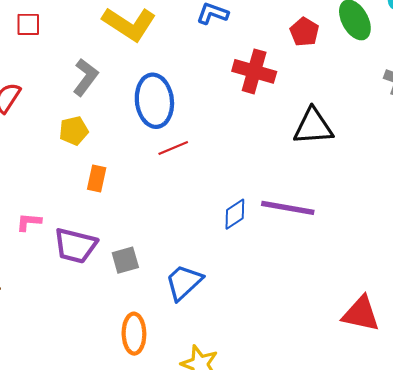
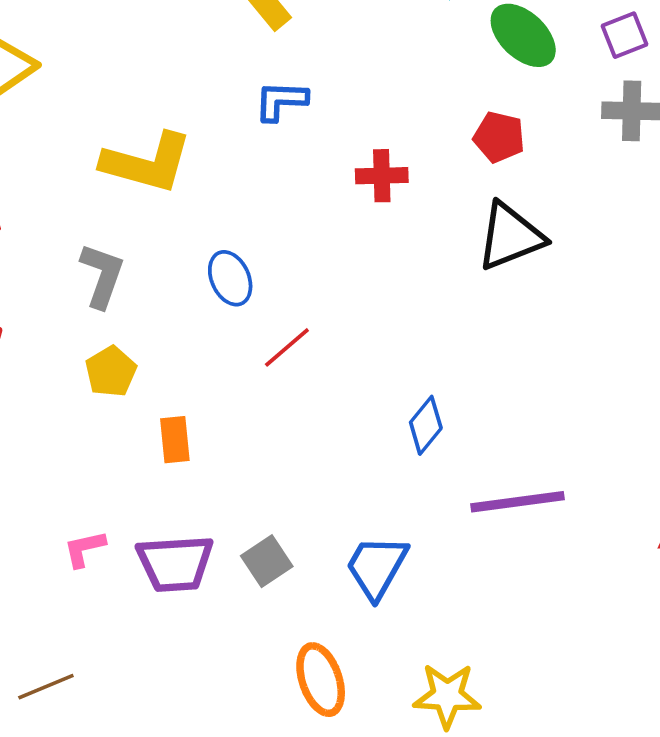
red pentagon: (304, 32) -> (499, 137), moved
red cross: (254, 71) -> (382, 176), size x0.7
blue ellipse: (154, 101) -> (230, 278), size x0.6
purple line: (288, 208) -> (518, 502), moved

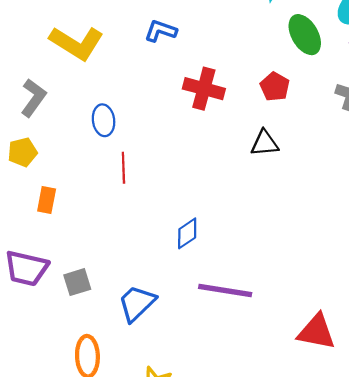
red cross: (382, 176) -> (204, 89), size x1.4
black triangle: (510, 236) -> (265, 143), size x0.7
red line: (287, 347) -> (123, 168), turned -68

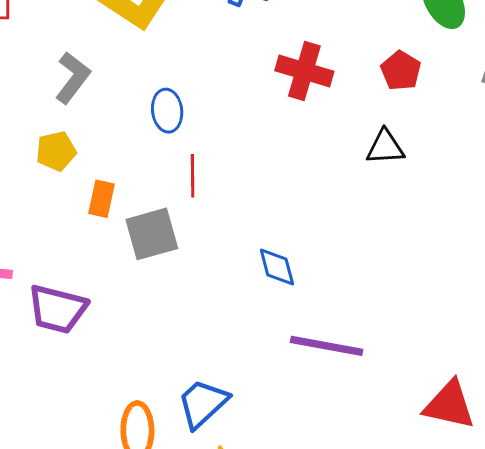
orange rectangle: (47, 200) -> (102, 199), moved
blue diamond: (187, 233) -> (277, 267), turned -72
gray square: (77, 282) -> (152, 234), moved, size x1.4
blue trapezoid: (137, 303) -> (203, 404), moved

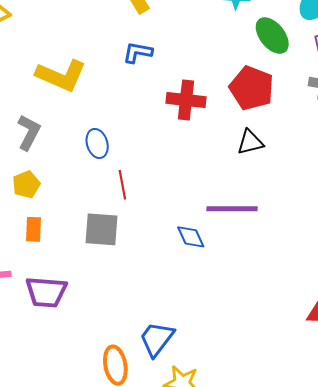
red pentagon: (401, 71) -> (252, 88), size x1.6
orange rectangle: (102, 199) -> (34, 229), moved
gray square: (152, 234) -> (102, 229), turned 30
purple line: (327, 346) -> (232, 209), moved

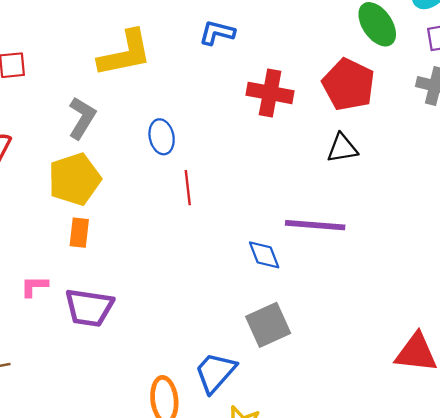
yellow L-shape: (61, 75) -> (125, 53), turned -39
yellow pentagon: (26, 184) -> (75, 179), size x1.6
gray square: (102, 229) -> (268, 325), moved, turned -33

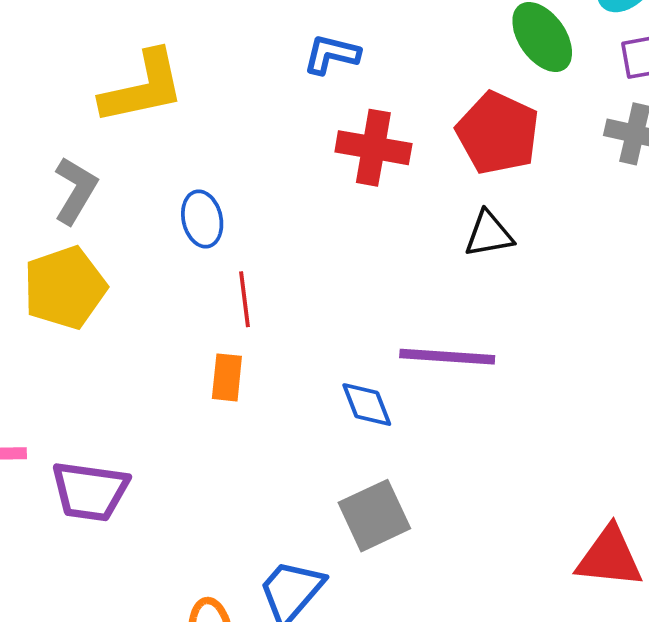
blue L-shape: (217, 33) -> (331, 54), moved
orange rectangle: (79, 233) -> (227, 377), moved

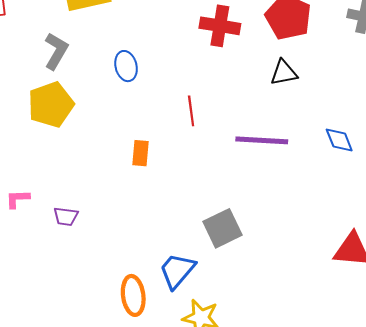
red line: (245, 299) -> (191, 111), moved
blue diamond: (367, 405) -> (339, 140), moved
purple trapezoid: (90, 491) -> (66, 216), size x0.6

